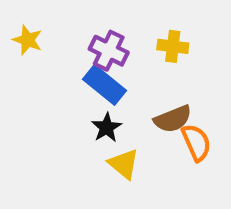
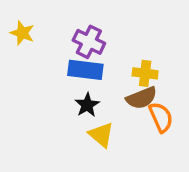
yellow cross: (173, 46) -> (145, 73), moved
blue rectangle: (104, 85) -> (85, 70), turned -32

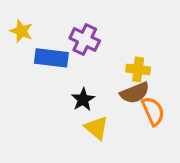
blue rectangle: (85, 70) -> (51, 58), moved

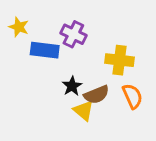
yellow cross: (138, 69) -> (120, 60), size x1.4
brown semicircle: (135, 93) -> (96, 95), moved

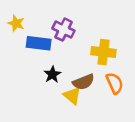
black star: (72, 86) -> (52, 74), moved

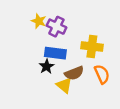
yellow star: (16, 23) -> (39, 21), moved
blue rectangle: (39, 43) -> (55, 53), moved

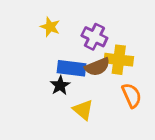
purple cross: (56, 27) -> (94, 37), moved
brown semicircle: (74, 73) -> (97, 67), moved

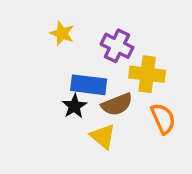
brown semicircle: (97, 67) -> (117, 104), moved

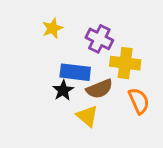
yellow star: (62, 33) -> (52, 28), turned 30

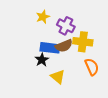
yellow star: (52, 28) -> (43, 17), moved
brown semicircle: (99, 89) -> (64, 46), moved

